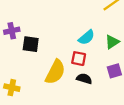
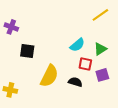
purple cross: (12, 31) -> (11, 27), moved, turned 32
red square: (79, 59) -> (85, 64), moved

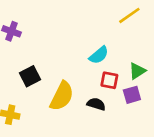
green triangle: (100, 49) -> (137, 71), moved
black square: (27, 51) -> (30, 76), moved, turned -35

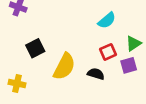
cyan semicircle: (99, 55) -> (107, 20), moved
red square: (109, 80) -> (108, 52), turned -35

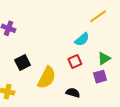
red square: (108, 52) -> (75, 61), moved
black semicircle: (96, 74) -> (73, 93), moved

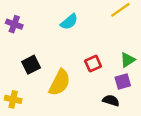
cyan semicircle: (82, 39) -> (69, 22), moved
black semicircle: (73, 93) -> (111, 101), moved

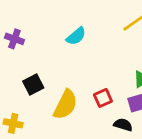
red square: (93, 64) -> (103, 98), moved

